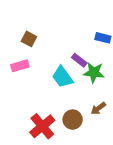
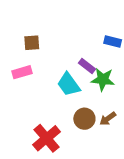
brown square: (29, 39) -> (32, 43), turned -32
brown circle: (73, 120) -> (84, 119), moved

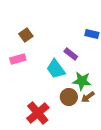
brown square: (32, 43) -> (26, 35), turned -32
green star: (103, 80) -> (82, 81), moved

